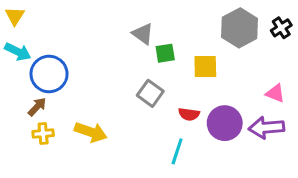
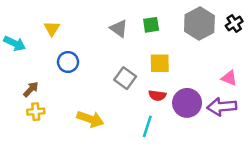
yellow triangle: (15, 16) -> (52, 29), moved
green square: (165, 53) -> (151, 25), moved
yellow square: (205, 67) -> (160, 63), moved
blue circle: (49, 74) -> (68, 62), moved, size x0.7
yellow arrow: (91, 132) -> (90, 119), moved

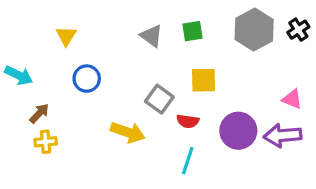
cyan arrow: (15, 43) -> (19, 75), moved
red semicircle: (157, 95) -> (188, 121), moved
yellow arrow: (90, 119) -> (128, 132), moved

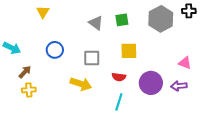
black cross: (298, 30) -> (189, 11), moved, turned 32
yellow triangle: (66, 36) -> (43, 12), moved
gray square: (159, 99) -> (92, 58), moved, turned -36
purple arrow: (283, 135) -> (179, 86), size x0.7

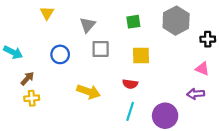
black cross: (189, 11) -> (208, 39), moved
gray triangle: (96, 23) -> (87, 25), moved, turned 35
gray square: (92, 58) -> (101, 49), moved
purple circle: (151, 83) -> (165, 116), moved

